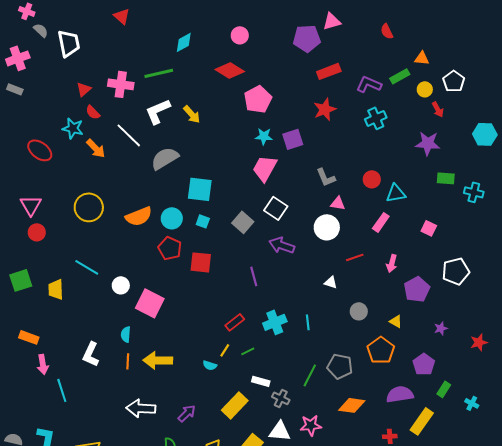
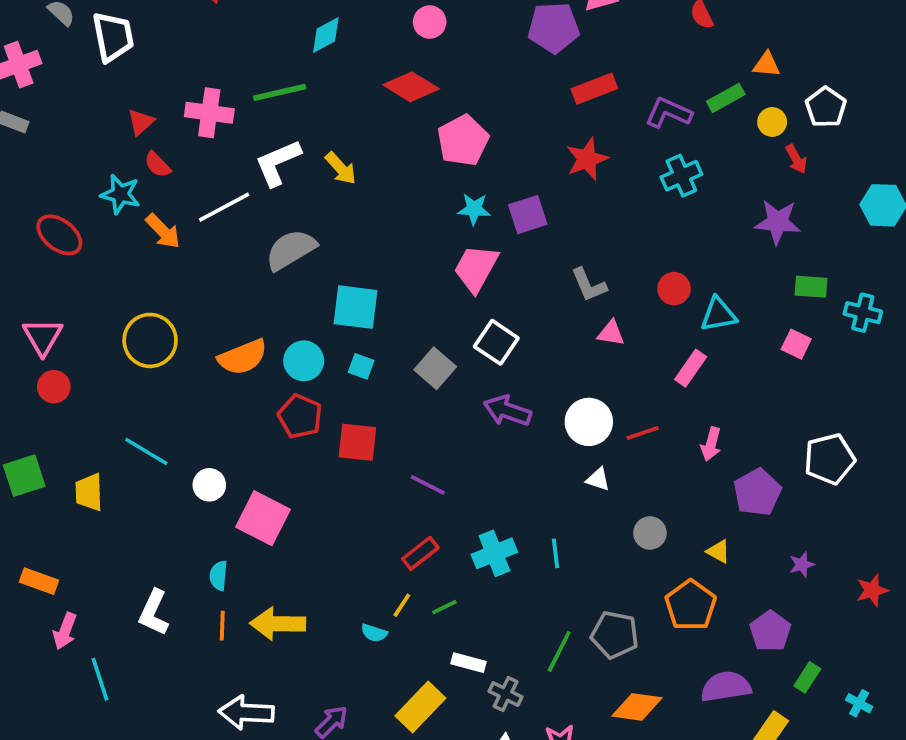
white line: (129, 135) -> (224, 207), turned -72
white circle: (327, 227) -> (589, 422), moved
pink square: (429, 228) -> (796, 344), moved
purple line: (254, 276) -> (428, 485), moved, turned -48
pink arrow: (43, 364) -> (65, 631), turned 30

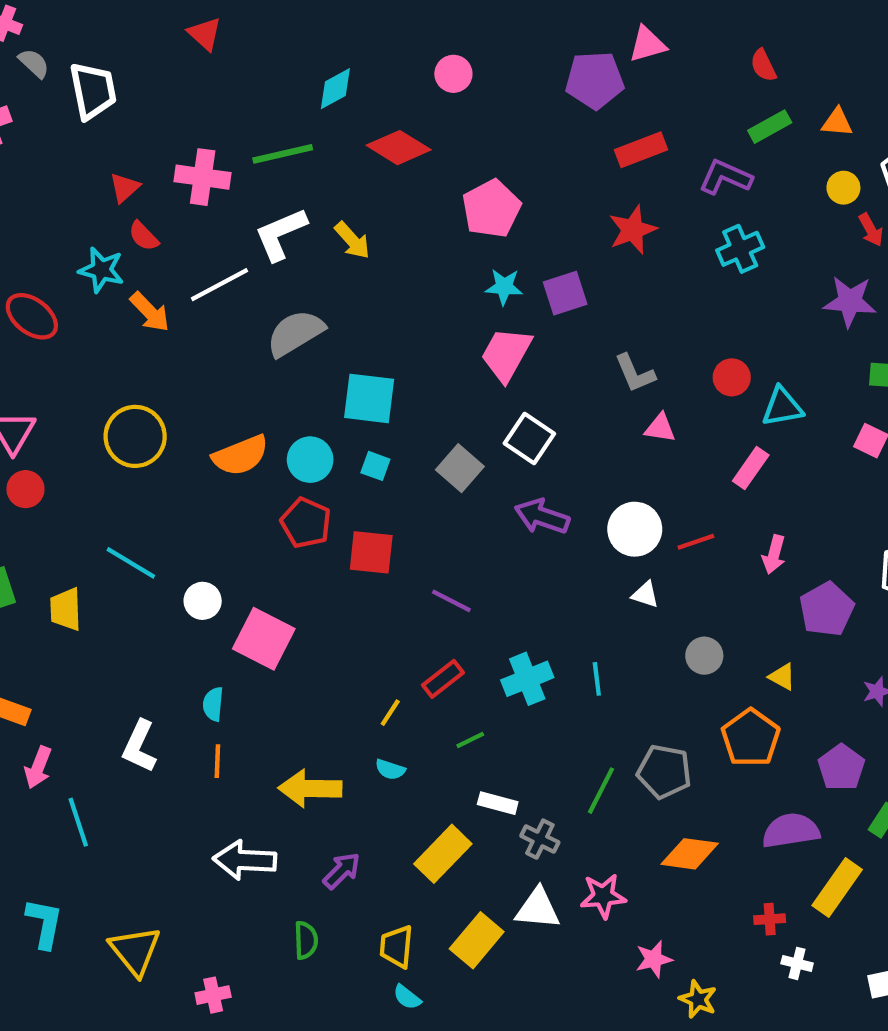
red diamond: (411, 87) -> (399, 148), moved
green rectangle: (726, 98) -> (770, 127), moved
yellow line: (402, 605) -> (390, 713), moved
yellow arrow: (278, 624) -> (310, 788), moved

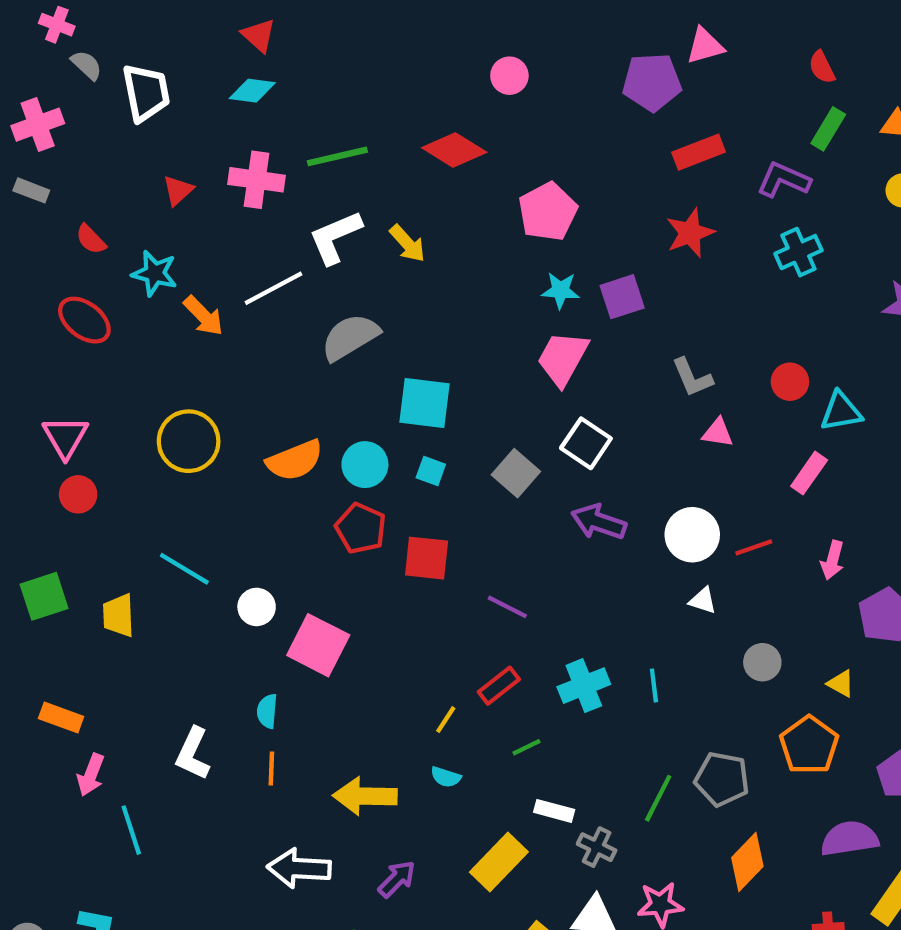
cyan diamond: (335, 89) -> (252, 91), moved, turned 36
green rectangle: (770, 127) -> (828, 129), turned -30
red semicircle: (144, 236) -> (91, 239), moved
orange diamond: (690, 854) -> (747, 862), turned -54

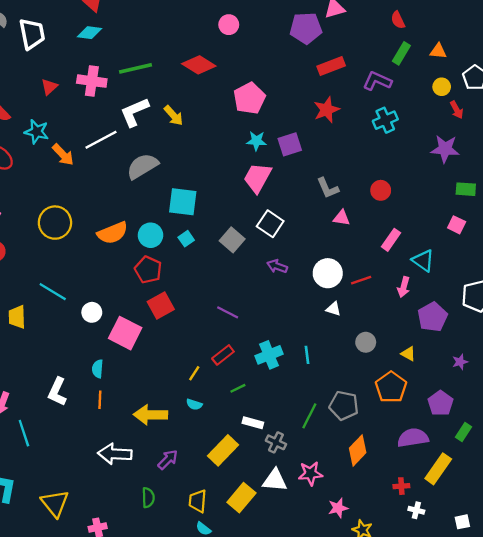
cyan triangle: (841, 411) -> (423, 261), moved, turned 45
cyan square: (431, 471) -> (186, 239), turned 35
purple arrow: (599, 522) -> (277, 266), size x0.7
red square: (427, 558) -> (161, 305), moved, turned -35

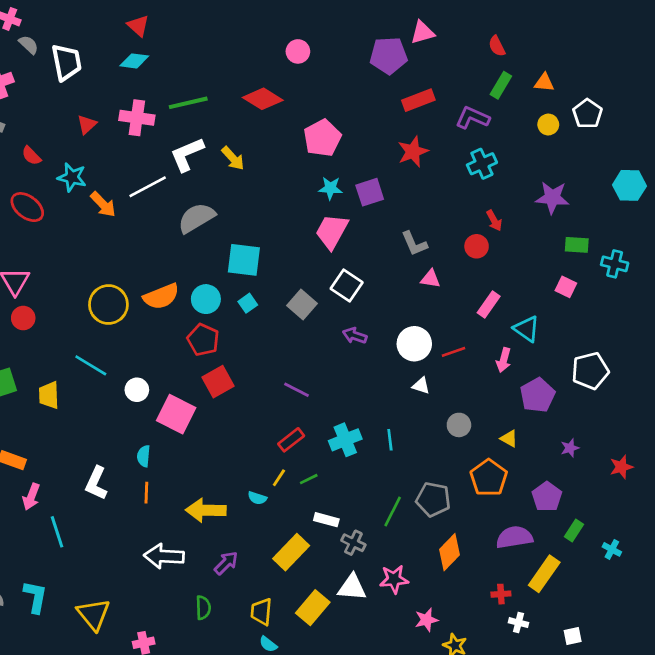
red arrow: (457, 110) -> (494, 221), moved
yellow circle: (55, 223) -> (108, 304), moved
yellow line: (194, 373) -> (279, 478), moved

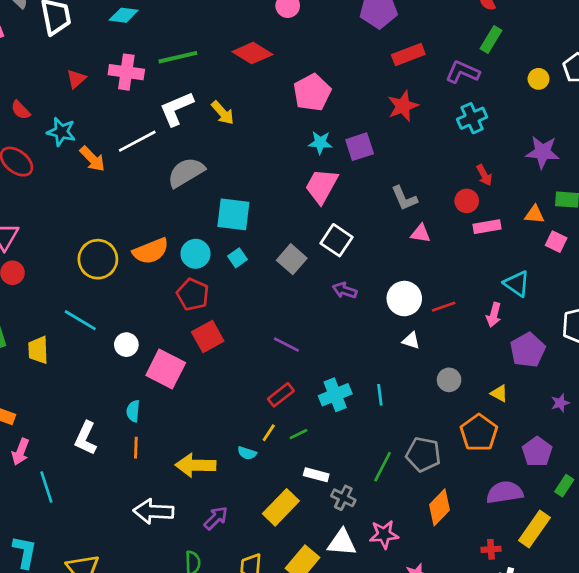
orange triangle: (544, 83) -> (534, 214), moved
pink rectangle: (489, 304) -> (487, 227), moved, turned 45

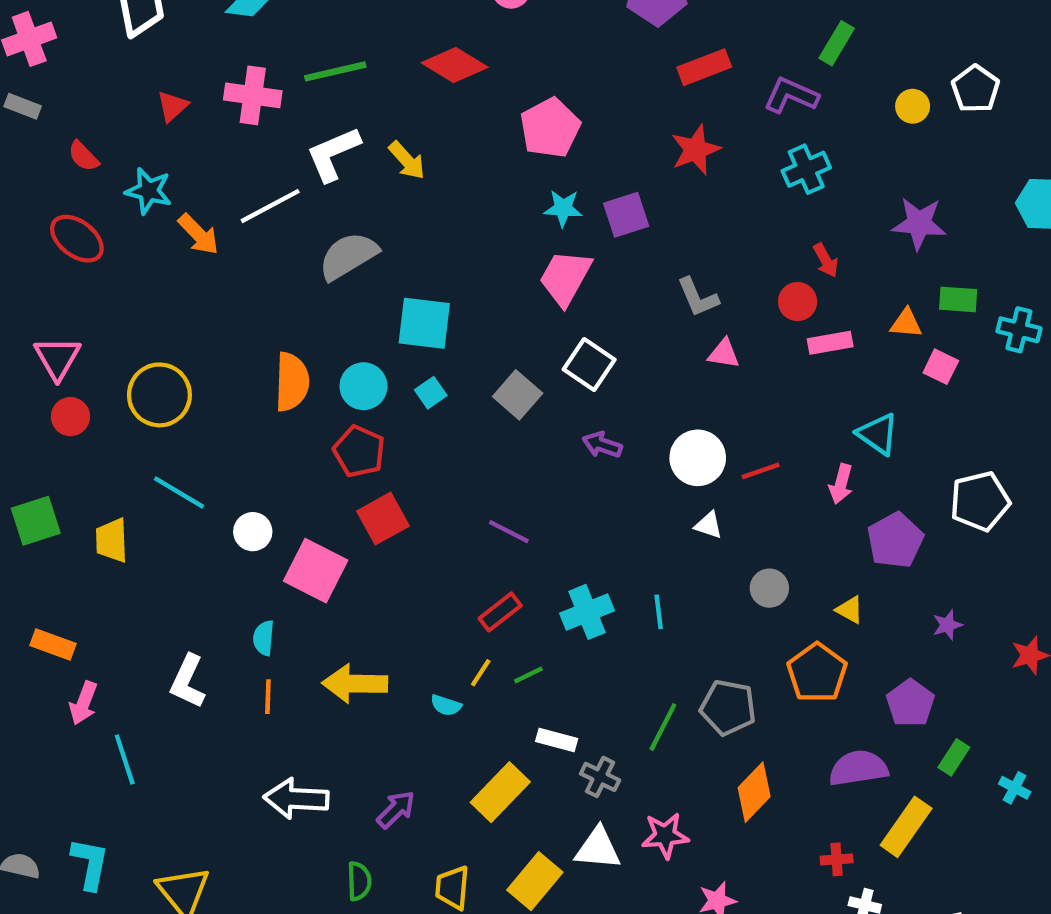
orange semicircle: (151, 251) -> (292, 382), turned -66
yellow circle: (98, 259) -> (159, 395), moved
yellow arrow: (195, 465) -> (355, 684), moved

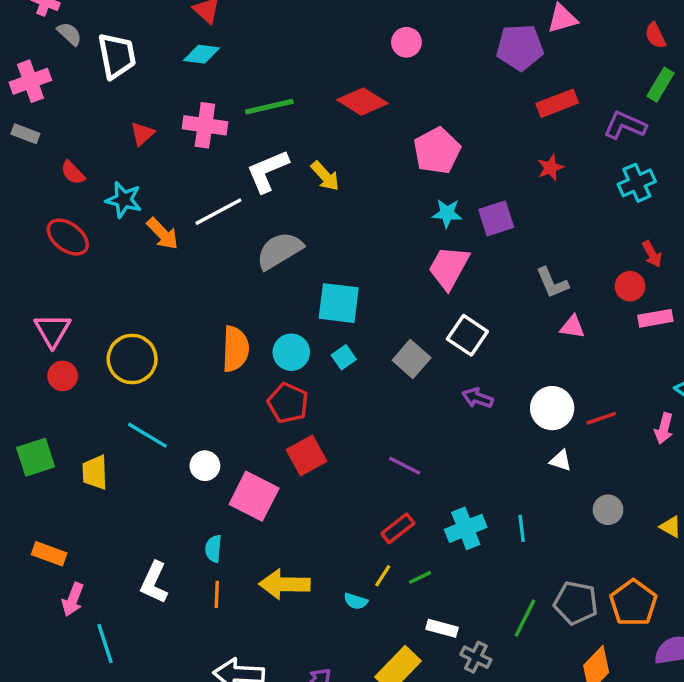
red star: (696, 150) -> (550, 168), size x0.7
orange pentagon: (817, 673) -> (633, 603), moved

